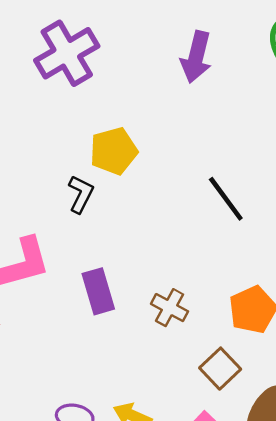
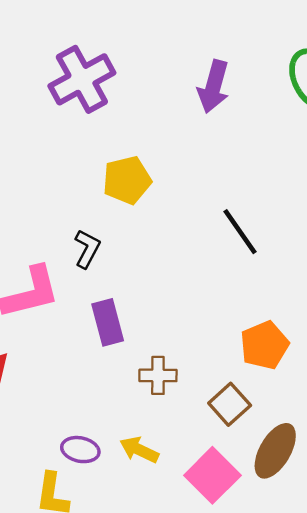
black L-shape: (81, 194) -> (87, 249), moved
brown cross: (169, 308) -> (158, 375), moved, turned -30

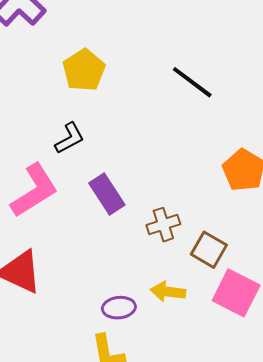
black L-shape: (87, 249) -> (70, 138), turned 52
brown square: (230, 404) -> (209, 250), moved

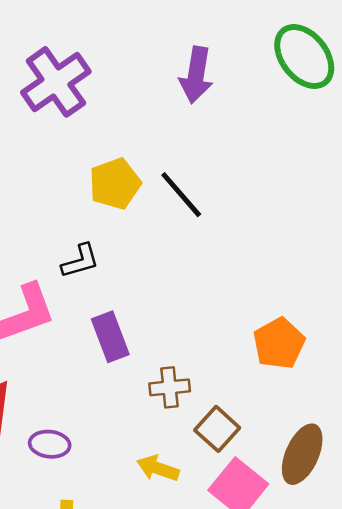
black line: (192, 82) -> (181, 195), moved
purple ellipse: (119, 308) -> (50, 444), moved

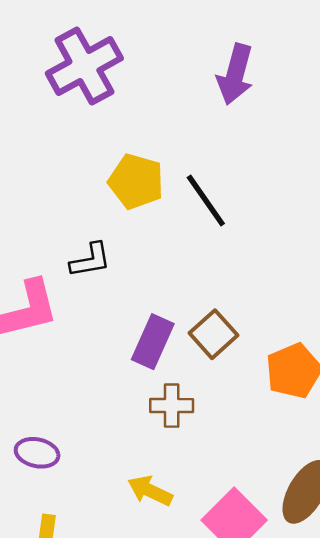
yellow pentagon: (115, 184) -> (136, 181), turned 30
purple rectangle: (110, 337) -> (153, 342), moved, turned 39
brown square: (217, 429) -> (214, 334), moved

